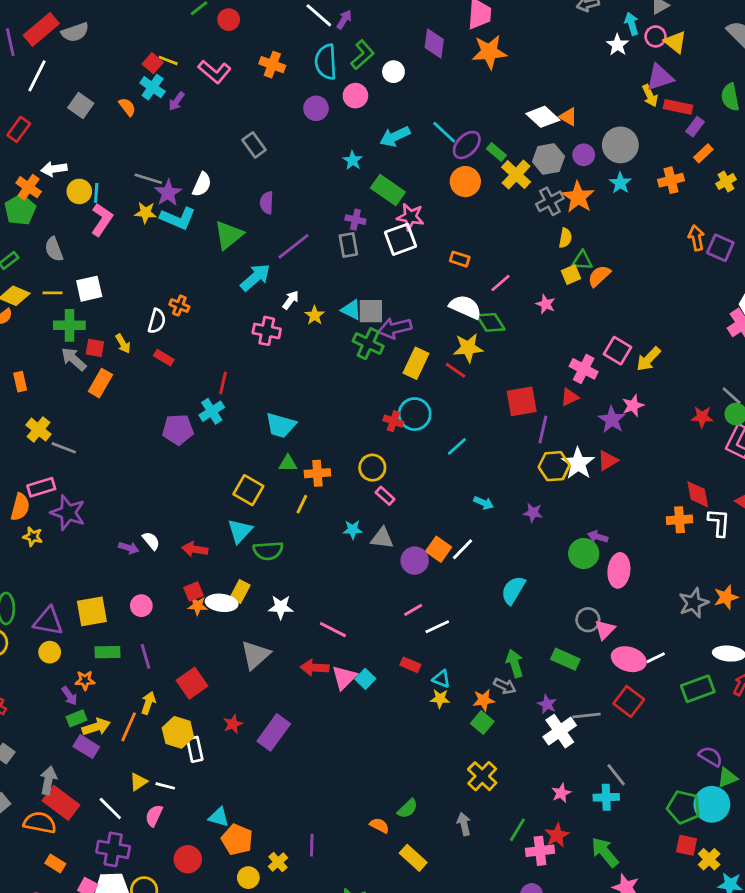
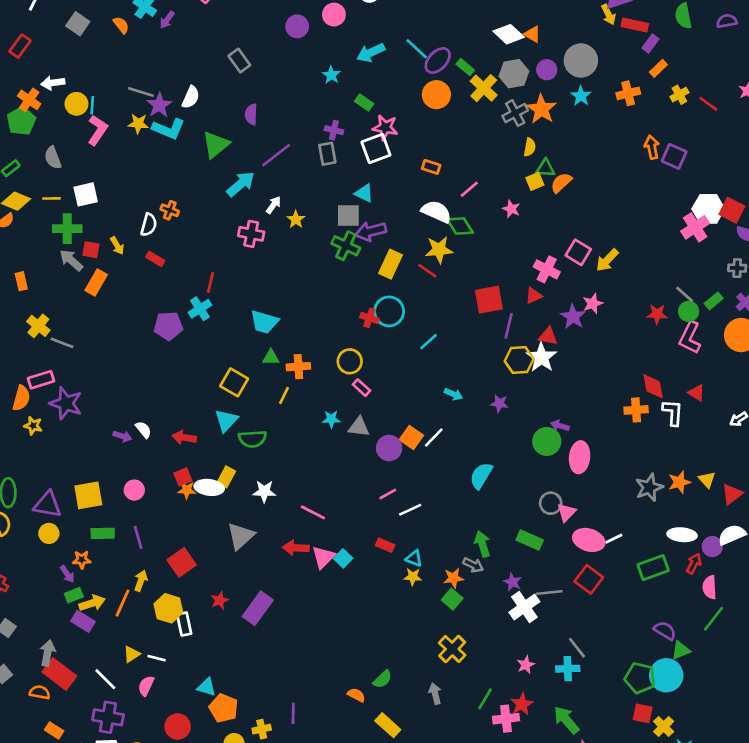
green rectangle: (388, 190) -> (364, 103), size x0.6
cyan triangle: (351, 310) -> (364, 193), moved
red triangle: (608, 461) -> (548, 336), moved, turned 42
orange semicircle: (40, 823) -> (40, 692), size x0.7
yellow cross: (278, 862) -> (262, 729), turned 30

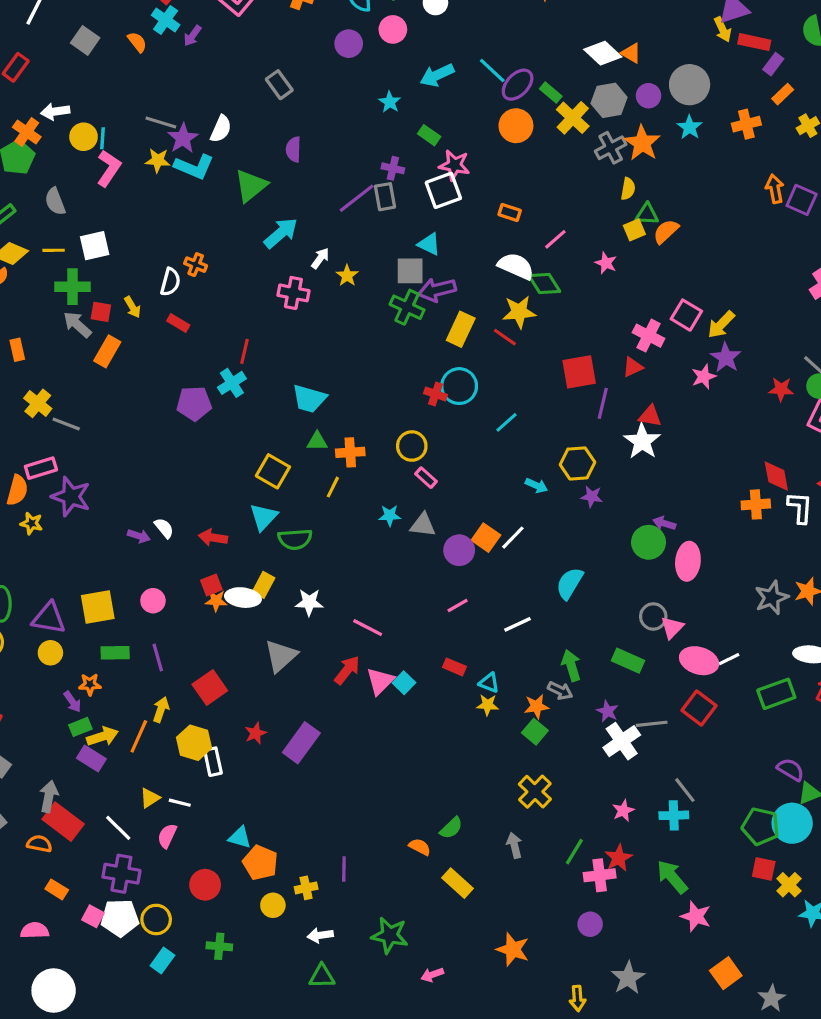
purple line: (276, 155) -> (357, 198), moved
purple star: (573, 317) -> (726, 358), moved
yellow hexagon: (519, 360) -> (577, 463), moved
white line: (410, 510) -> (518, 624), moved
red arrow: (296, 548) -> (347, 670), turned 125

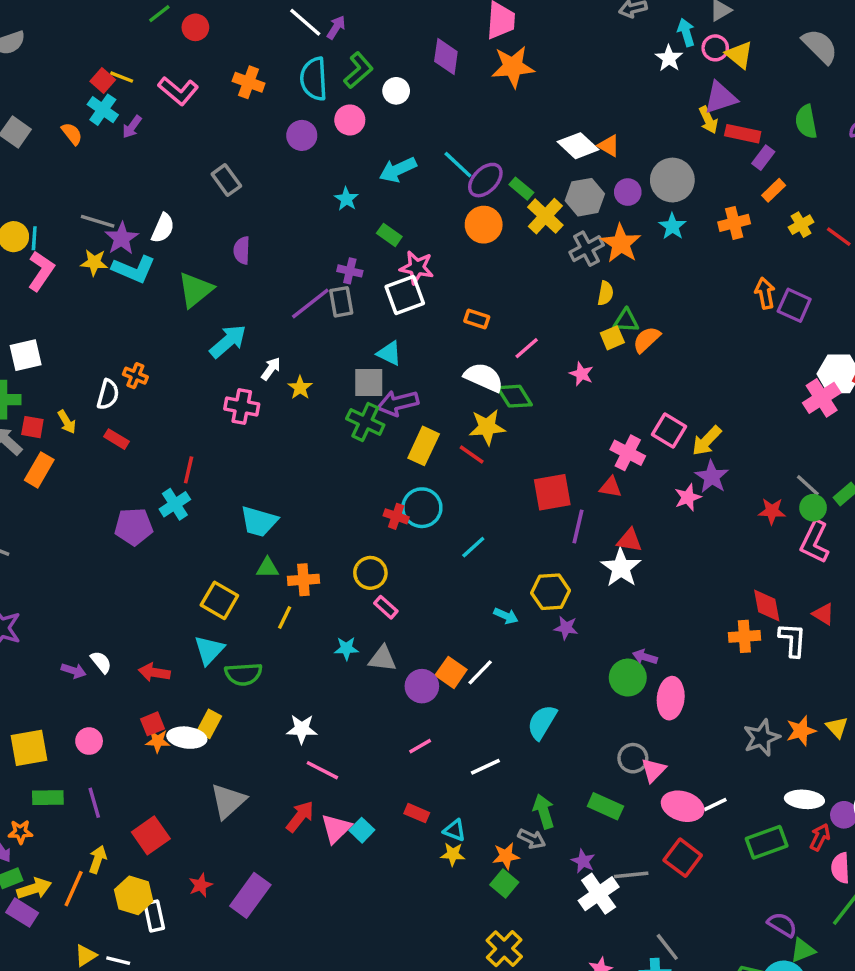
red triangle: (633, 367) -> (611, 487), turned 35
white star: (309, 602) -> (302, 729), moved

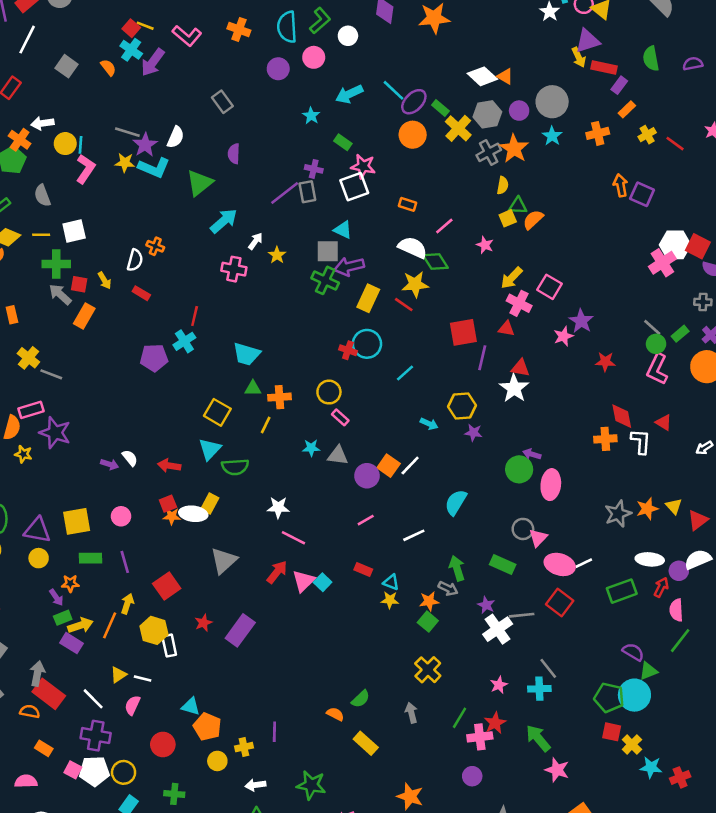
purple arrow: (132, 127) -> (153, 62), size x1.6
yellow arrow: (707, 441) -> (511, 278), moved
red star: (772, 511) -> (605, 362), moved

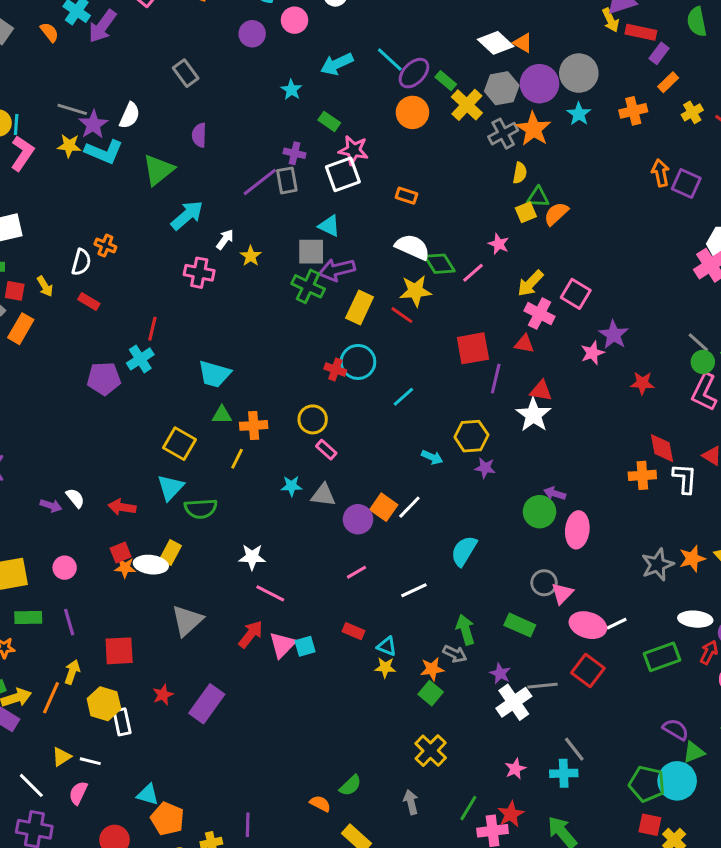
purple circle: (519, 111) -> (539, 84), size x1.6
pink line: (444, 226) -> (473, 273), moved
cyan square: (323, 582) -> (305, 646), turned 30
red square: (167, 586) -> (119, 651), turned 32

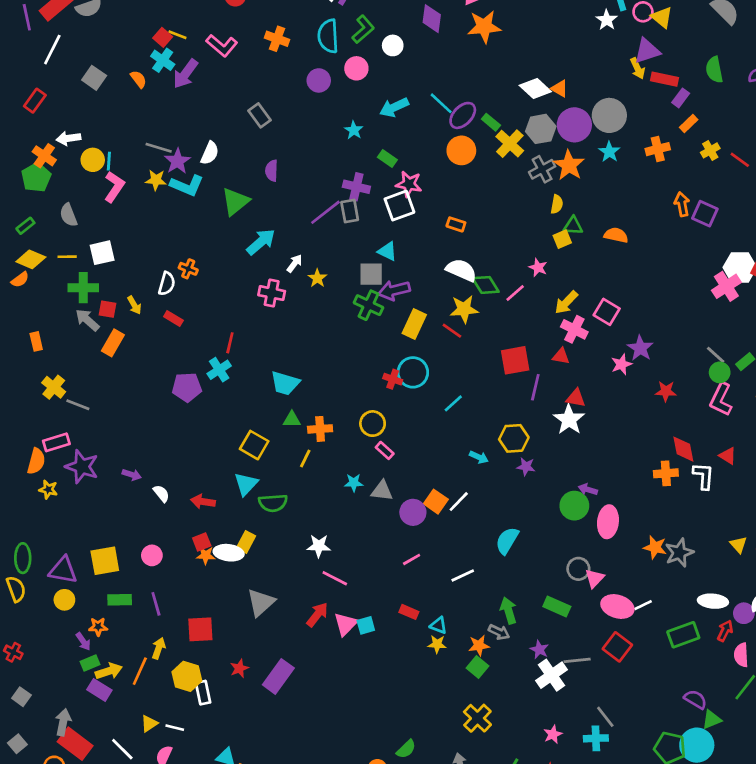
purple cross: (294, 153) -> (356, 187), size x1.4
orange semicircle: (556, 214) -> (616, 235), moved, turned 55
purple arrow: (51, 506) -> (132, 475), moved
orange star: (692, 559) -> (655, 547), moved, turned 30

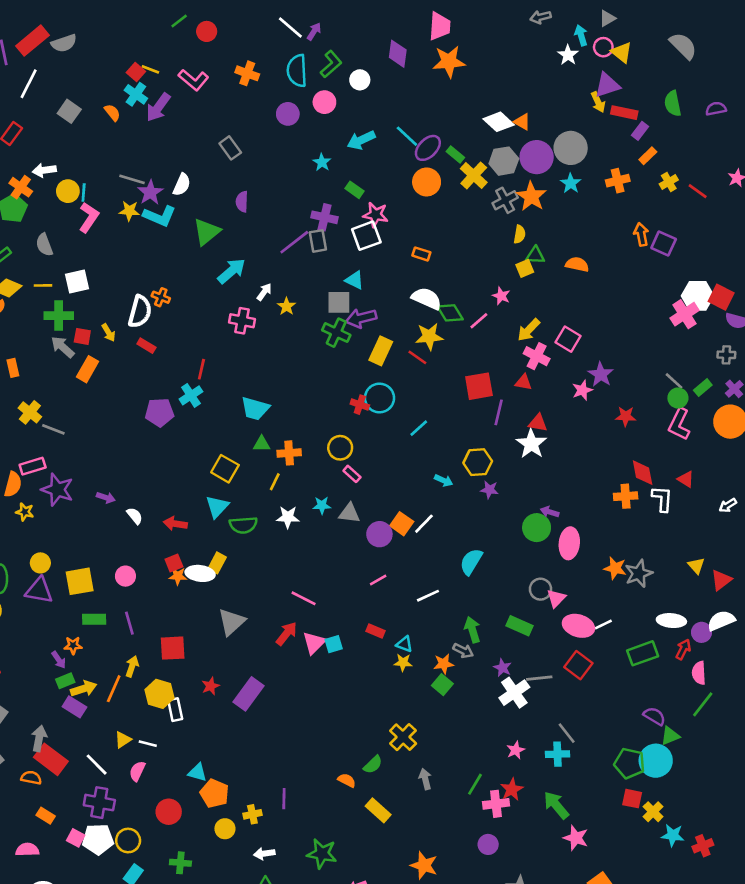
white semicircle: (167, 284) -> (140, 312), size x1.4
white star: (319, 546) -> (288, 517), moved
yellow circle: (64, 600) -> (40, 563), moved
yellow cross: (477, 718) -> (403, 737), moved

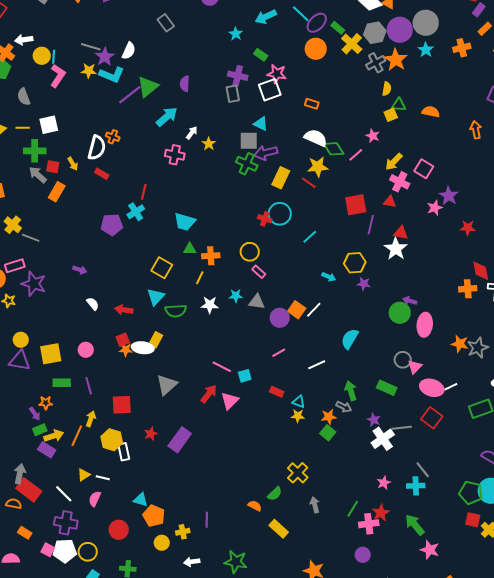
purple semicircle: (242, 202) -> (185, 84), moved
orange arrow: (641, 234) -> (476, 130), moved
purple line: (294, 242) -> (130, 95), moved
purple arrow: (106, 497) -> (80, 270), moved
cyan square: (334, 644) -> (245, 376), moved

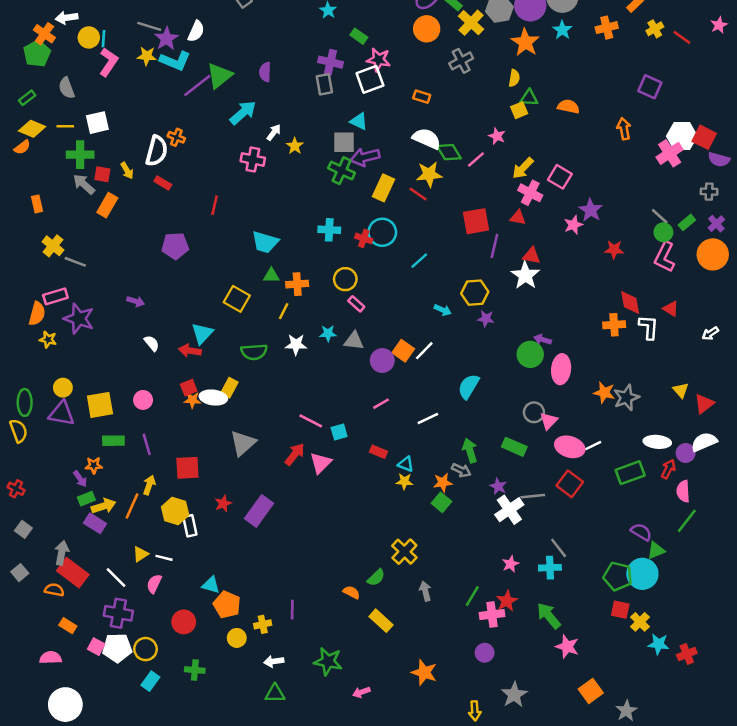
gray cross: (376, 63) -> (461, 61), moved
cyan cross: (136, 212) -> (329, 230), moved, turned 36
cyan triangle: (156, 297) -> (202, 333), moved

